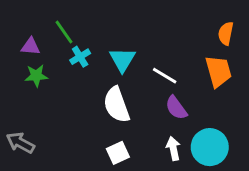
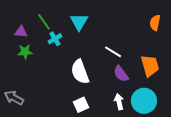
cyan triangle: (122, 60) -> (79, 22), moved
orange trapezoid: (218, 71) -> (150, 66), moved

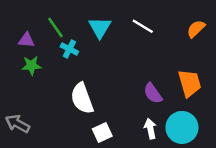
orange semicircle: (155, 23) -> (196, 29), turned 35
cyan cross: (55, 39) -> (69, 49), turned -32
white line: (113, 52) -> (143, 26), moved
white semicircle: (80, 72) -> (82, 98), moved

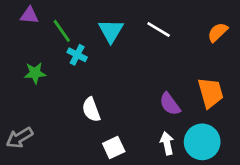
purple triangle: (26, 40) -> (29, 15), moved
white semicircle: (82, 98) -> (91, 110), size x0.7
gray arrow: (18, 124) -> (20, 138), turned -60

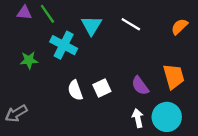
green line: (62, 31) -> (47, 14), moved
cyan cross: (77, 55) -> (64, 45), size x1.6
white square: (114, 147) -> (102, 88), moved

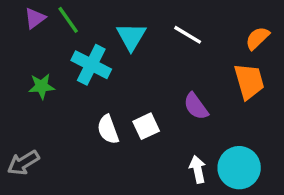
purple triangle: (24, 13) -> (35, 18), turned -42
orange trapezoid: (174, 76) -> (249, 81), moved
purple semicircle: (140, 86) -> (196, 106), moved

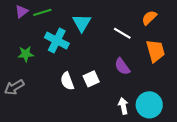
green line: (68, 20) -> (42, 12), turned -72
white line: (188, 35) -> (122, 33), moved
orange semicircle: (257, 38) -> (149, 18), moved
gray arrow: (23, 163) -> (14, 87), moved

